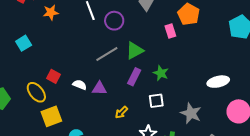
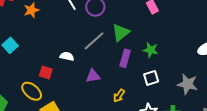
white semicircle: (80, 85) -> (67, 56), moved

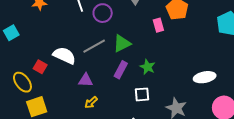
white semicircle: (67, 56) -> (64, 55), size x1.6
yellow arrow: (119, 96) -> (91, 102), moved

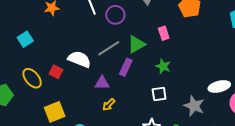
pink rectangle: (158, 25) -> (164, 33), moved
purple rectangle: (121, 70) -> (126, 67), moved
white ellipse: (205, 77) -> (219, 86), moved
yellow ellipse: (22, 82) -> (32, 78), moved

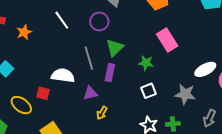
purple circle: (115, 15) -> (99, 21), moved
pink rectangle: (164, 33) -> (167, 40), moved, size x1.6
gray line: (109, 48) -> (89, 58), turned -60

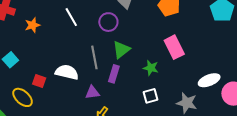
red square: (43, 93) -> (39, 81), moved

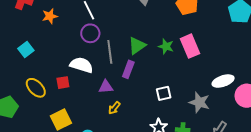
purple circle: (108, 22) -> (90, 33), moved
green star: (151, 68) -> (166, 46), moved
red square: (39, 81) -> (63, 83), moved, turned -32

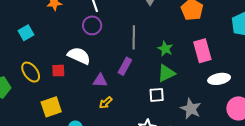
green triangle: (137, 46) -> (166, 73), moved
pink rectangle: (190, 46) -> (202, 51), moved
gray line: (110, 52) -> (134, 37), moved
white ellipse: (223, 81) -> (219, 79), moved

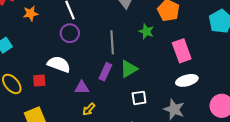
green star: (165, 49) -> (146, 31), moved
green triangle: (166, 73) -> (129, 69), moved
white ellipse: (219, 79) -> (187, 80), moved

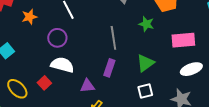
purple circle: (70, 33) -> (57, 38), moved
pink rectangle: (182, 51) -> (183, 40), turned -70
green triangle: (129, 69) -> (145, 63), moved
red square: (39, 81) -> (44, 83), turned -32

